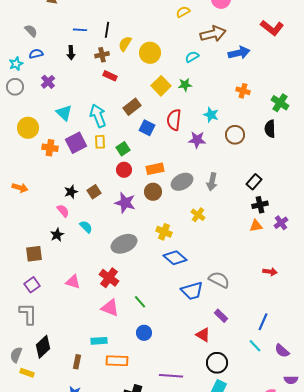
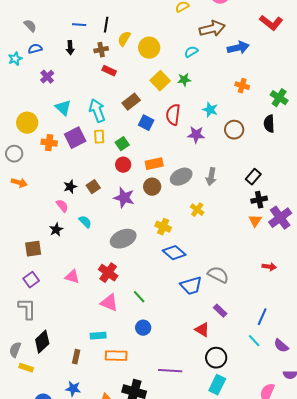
gray circle: (15, 87) -> (14, 154), moved
purple cross: (281, 223) -> (280, 218), size x1.6
orange triangle: (256, 226) -> (255, 221), turned -48

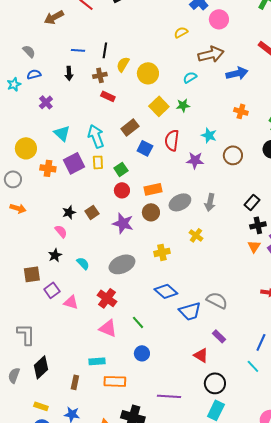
cyan semicircle: (85, 222) -> (83, 263), moved
yellow cross: (163, 227) -> (162, 252), turned -35
blue diamond: (174, 253) -> (166, 291), moved
purple square: (31, 280) -> (52, 290), moved
yellow rectangle: (26, 368) -> (41, 406), moved

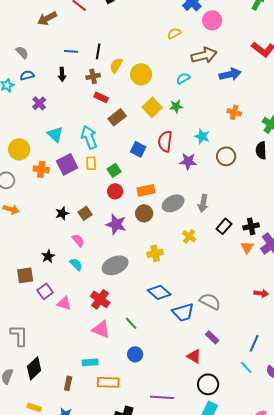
brown rectangle: (130, 127) -> (117, 117), moved
black rectangle: (252, 202) -> (224, 226), moved
pink semicircle: (61, 231) -> (78, 240), moved

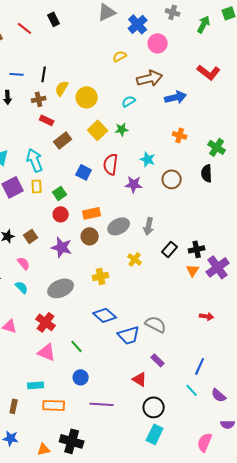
purple line: (162, 397) -> (102, 404), moved

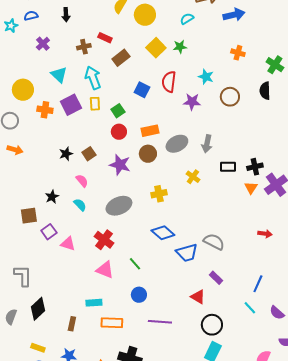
brown cross: (39, 99) -> (84, 47), moved
black rectangle: (170, 249) -> (228, 167), turned 49

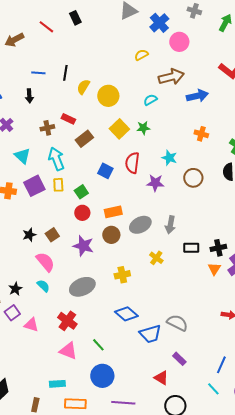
pink semicircle: (82, 181) -> (45, 262), size x1.5
black star: (52, 197) -> (15, 289), moved
blue circle: (139, 295) -> (102, 376), size x1.5

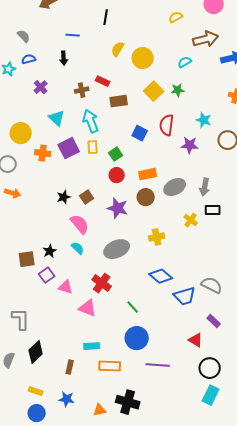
black line: (65, 73) -> (106, 17), moved
brown rectangle: (84, 139) -> (119, 101), turned 30
black rectangle: (191, 248) -> (213, 210), moved
pink triangle: (68, 351) -> (88, 308), moved

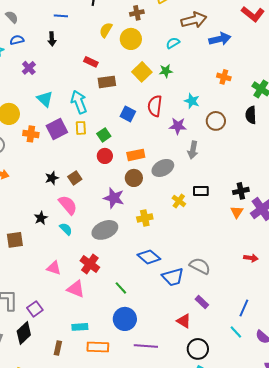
brown cross: (82, 90) -> (137, 13), moved
gray arrow: (205, 187) -> (193, 150), moved
purple star: (118, 208) -> (114, 198), moved
black star: (50, 251) -> (41, 218), moved
purple square: (47, 275) -> (35, 309), moved

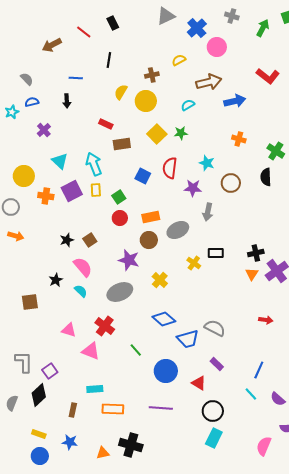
yellow cross: (145, 218) -> (160, 280), turned -35
blue circle: (125, 319) -> (166, 371), moved

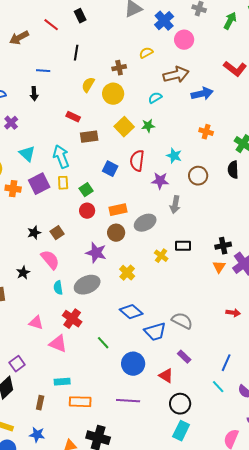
cyan semicircle: (81, 291) -> (58, 288), moved, turned -144

